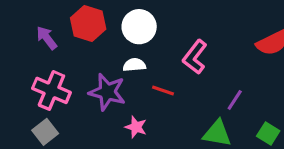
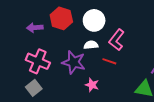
purple arrow: (47, 38) -> (35, 28), turned -56
pink L-shape: (195, 57) -> (117, 40), moved

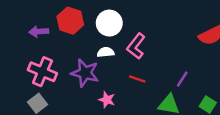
red line: (109, 61) -> (137, 79), moved

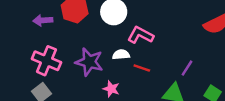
pink L-shape: (136, 46) -> (141, 35), turned 80
white semicircle: (106, 52) -> (121, 55), moved

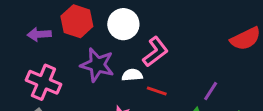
pink L-shape: (141, 35) -> (155, 52), turned 115
purple star: (89, 62) -> (97, 65), moved

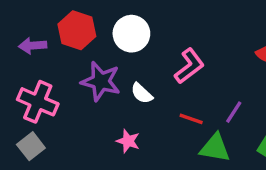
pink L-shape: (155, 52) -> (189, 66), moved
white semicircle: (132, 75) -> (142, 93), turned -132
red line: (157, 91) -> (191, 119), moved

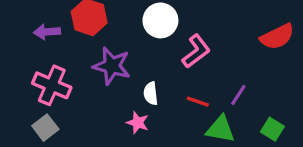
white circle: (131, 34) -> (160, 20), moved
white semicircle: (142, 93) -> (151, 93), moved, turned 40

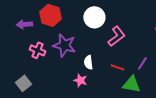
pink cross: (52, 85) -> (37, 50), moved, size x0.7

